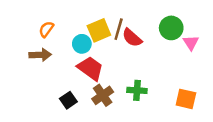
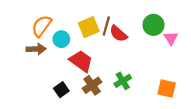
orange semicircle: (46, 29) -> (42, 26), size x1.5
cyan circle: (82, 44) -> (61, 39), moved
green cross: (137, 90) -> (123, 81), turned -35

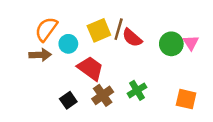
green circle: (153, 25) -> (171, 44), moved

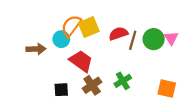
orange semicircle: (46, 29) -> (71, 26), moved
brown line: (119, 29) -> (133, 40), moved
red semicircle: (132, 38) -> (118, 34), turned 120
black square: (68, 100) -> (61, 90), turned 32

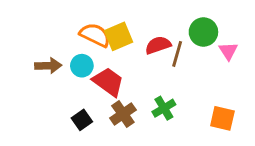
orange semicircle: (71, 26) -> (95, 35), turned 80
cyan circle: (61, 39) -> (82, 66), moved
green circle: (154, 39) -> (203, 32), moved
black square: (61, 90) -> (82, 120), turned -32

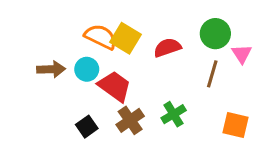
yellow square: (118, 36) -> (125, 38), turned -36
brown line: (177, 54) -> (212, 74), moved

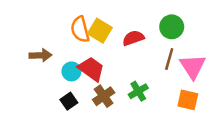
orange semicircle: (101, 37) -> (80, 29), turned -130
pink triangle: (242, 54) -> (193, 66), moved, size x1.6
cyan circle: (87, 69) -> (71, 71), moved

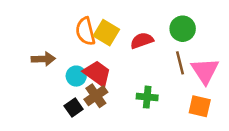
brown line: (169, 59) -> (180, 63), turned -30
green cross: (138, 91) -> (147, 97), turned 36
brown cross: (104, 96) -> (96, 96), moved

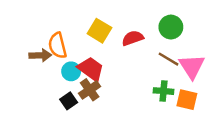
orange semicircle: (85, 31) -> (58, 45), moved
brown line: (180, 63) -> (168, 59), turned -45
green cross: (147, 97) -> (163, 91), moved

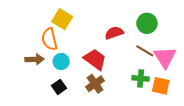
yellow square: (99, 31) -> (62, 19), moved
brown arrow: (40, 55) -> (35, 59), moved
red trapezoid: (91, 69) -> (95, 59), moved
brown cross: (90, 90) -> (95, 84), moved

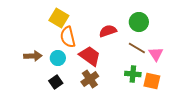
orange semicircle: (49, 39) -> (68, 37), moved
pink triangle: (165, 57) -> (156, 54), size x0.7

